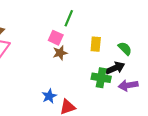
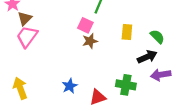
green cross: (101, 78) -> (126, 85), moved
blue star: (49, 96) -> (70, 86), moved

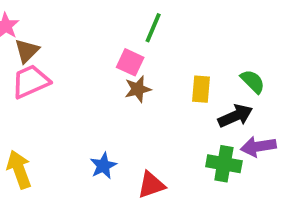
yellow rectangle: (127, 32) -> (201, 89), moved
pink trapezoid: (27, 37) -> (31, 81), turned 30
green cross: (126, 85) -> (224, 164), moved

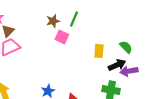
brown star: (138, 89) -> (53, 21), moved
purple arrow: (258, 147) -> (129, 71), moved

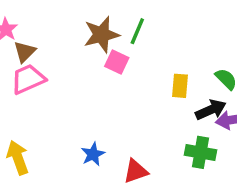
brown star: (53, 21) -> (101, 35), size x1.5

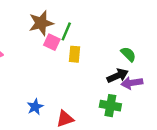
green line: (137, 31) -> (66, 31), moved
yellow rectangle: (180, 86) -> (75, 54), moved

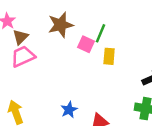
brown star: (41, 23) -> (61, 25), moved

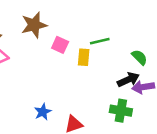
green line: (101, 33) -> (100, 41), moved, turned 54

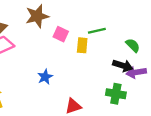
black arrow: (128, 80) -> (123, 66), turned 42
blue star: (43, 112) -> (45, 77), moved

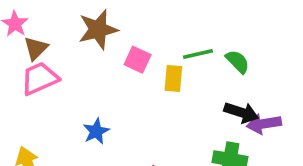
green semicircle: (133, 45) -> (238, 62), moved
blue star: (45, 77) -> (96, 131), moved

